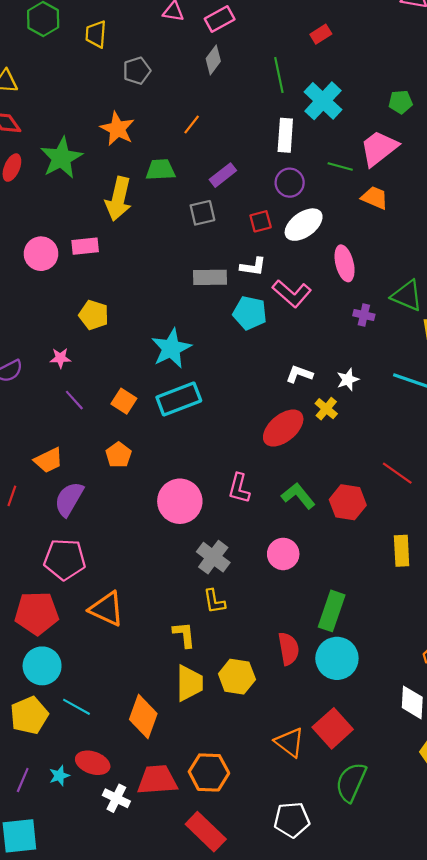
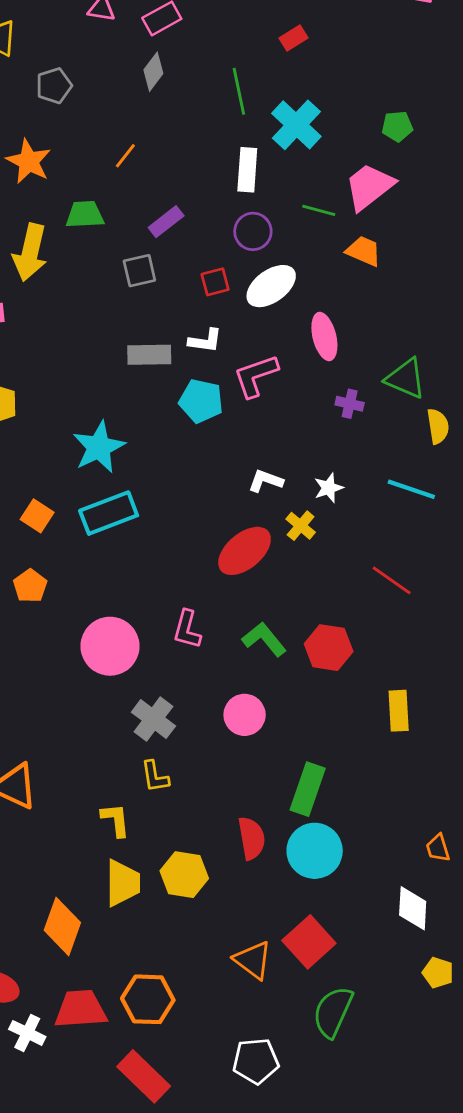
pink L-shape: (292, 293) -> (256, 376), turned 120
red line: (397, 473) -> (392, 580), moved

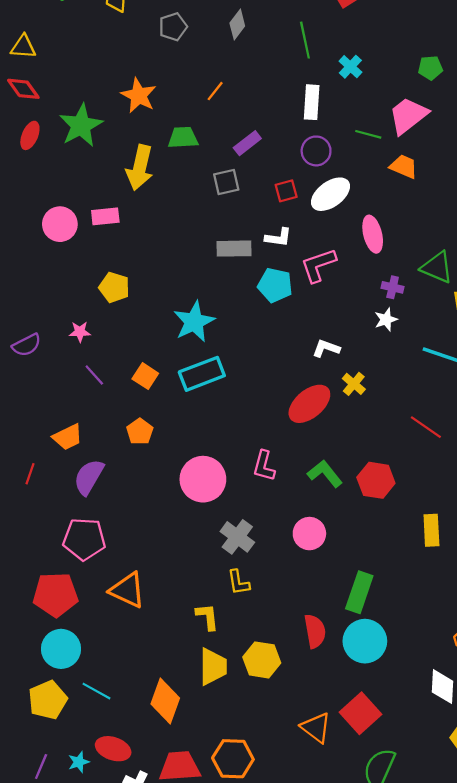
gray pentagon: (54, 86) -> (173, 27), moved
cyan cross: (296, 125) -> (350, 67), size x0.6
white star: (329, 488) -> (386, 320), moved

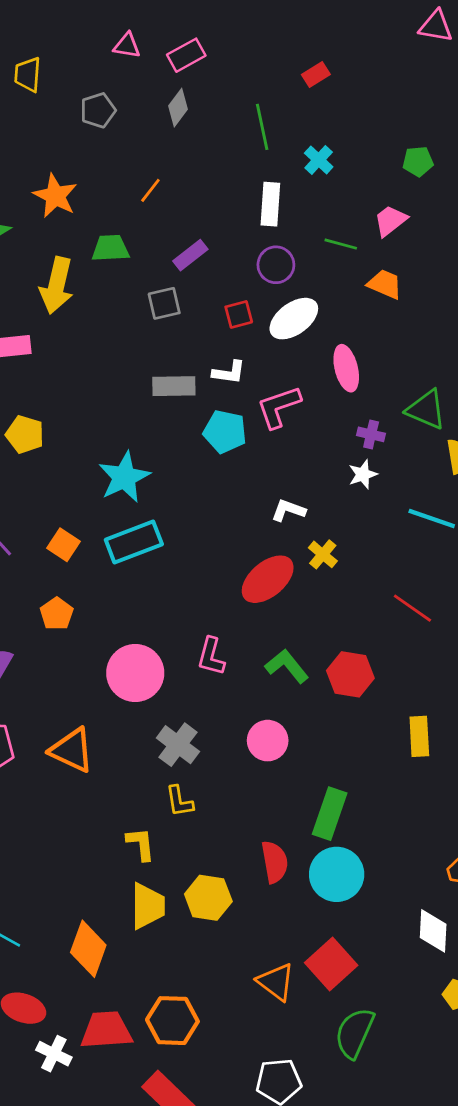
pink trapezoid: (408, 115) -> (390, 221), size x0.7
orange triangle: (128, 590) -> (72, 750), moved

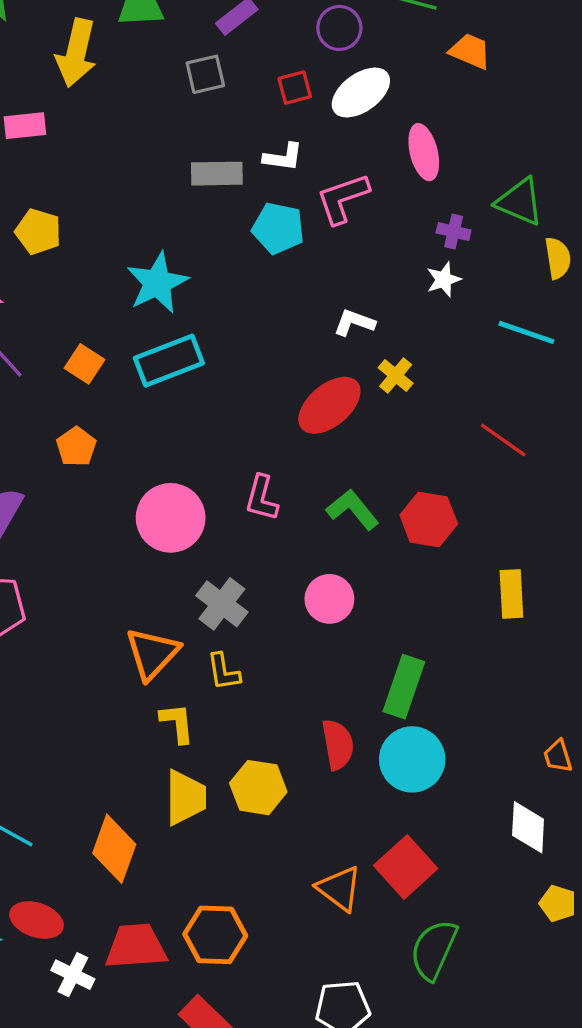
orange triangle: (72, 750) -> (152, 654), moved, turned 48

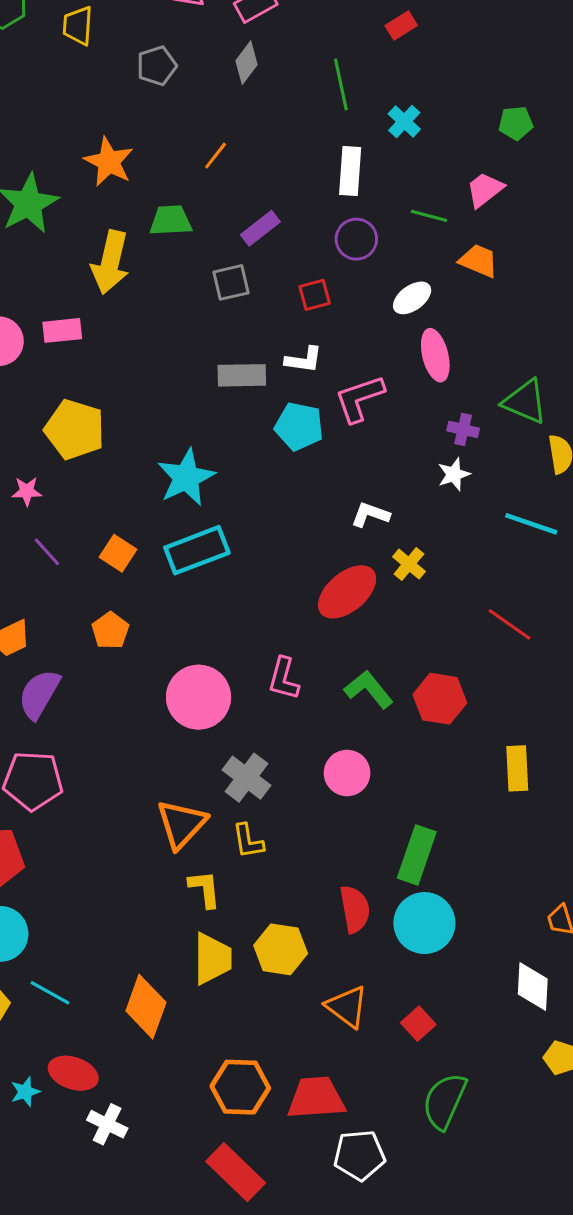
white ellipse: (361, 93) -> (412, 298), moved, size x0.7
yellow pentagon: (38, 232) -> (75, 429), size x1.4
red square: (406, 867) -> (418, 1024), size x0.6
orange triangle: (339, 889) -> (347, 1007), moved
red trapezoid: (136, 946) -> (316, 1098), moved

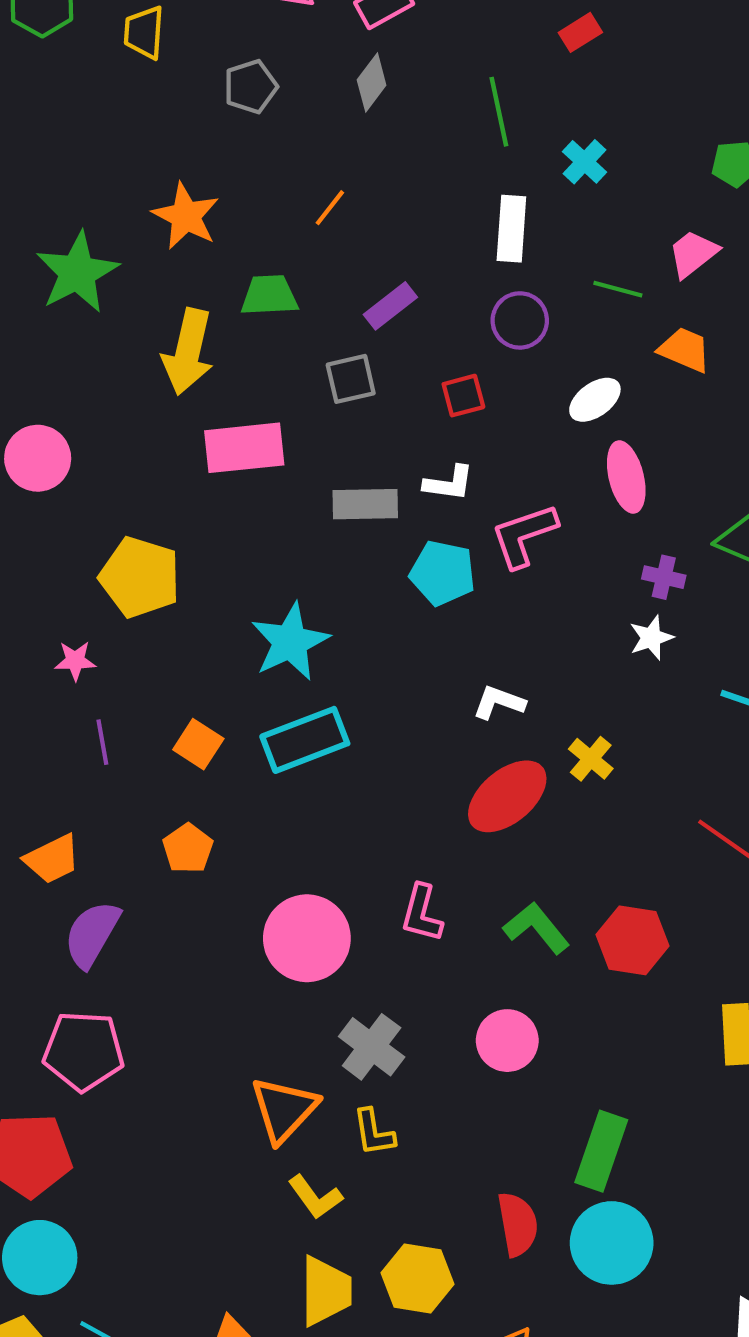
pink rectangle: (62, 330) -> (244, 448), moved, size x1.5
white L-shape: (370, 515) -> (499, 702), moved
purple line: (47, 552) -> (102, 742), turned 32
yellow L-shape: (205, 889) -> (315, 1197), turned 150

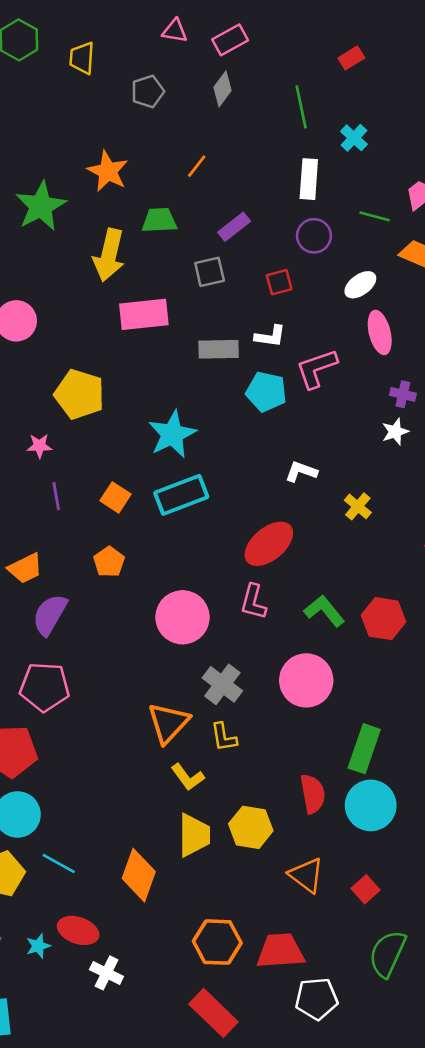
red ellipse: (507, 796) -> (269, 544), moved
pink circle: (507, 1041) -> (306, 680), size x1.4

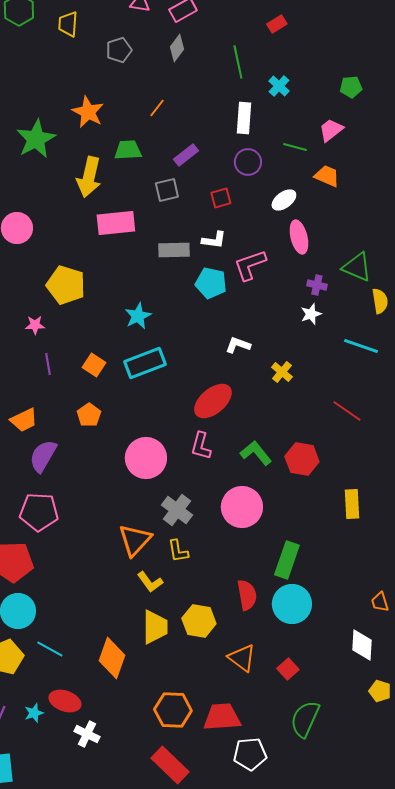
cyan star: (172, 434) -> (138, 316), size x0.7

